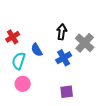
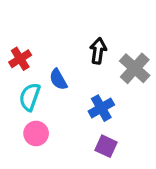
blue cross: (64, 58) -> (101, 108), moved
purple square: (67, 92) -> (106, 146), turned 32

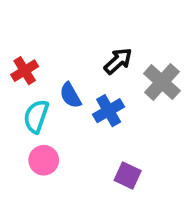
black arrow: (98, 51) -> (118, 61), turned 40
blue cross: (101, 108) -> (109, 111), moved

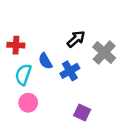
red cross: (25, 71) -> (16, 45), turned 35

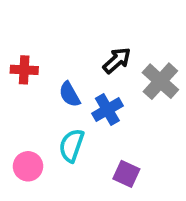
cyan semicircle: (23, 75) -> (71, 145), moved
pink circle: (28, 103) -> (28, 166), moved

